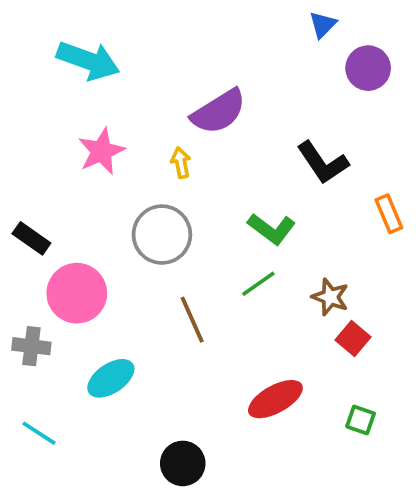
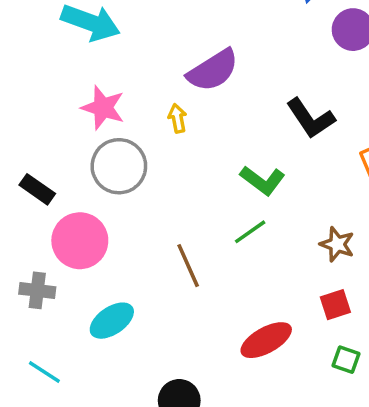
pink star: (101, 151) -> (103, 108), turned -30
gray circle: (162, 235) -> (119, 166), moved
brown star: (330, 297) -> (337, 244), moved
red square: (353, 339) -> (335, 305), moved, turned 32

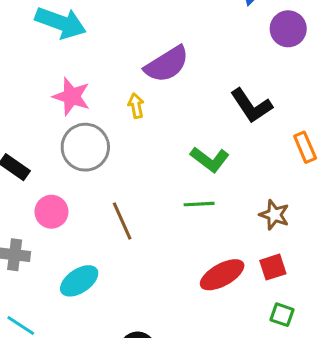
green line: (250, 232) -> (199, 204), turned 32
pink circle: (80, 241) -> (51, 212), size x0.7
brown line: (188, 266) -> (122, 221), moved
red ellipse: (266, 340) -> (222, 275), moved

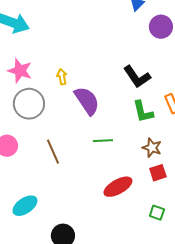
purple semicircle: (167, 64) -> (87, 101), moved, turned -92
green L-shape: (210, 159) -> (143, 112), moved, turned 40
red square: (273, 267) -> (158, 173), moved
cyan ellipse: (79, 281) -> (25, 206), moved

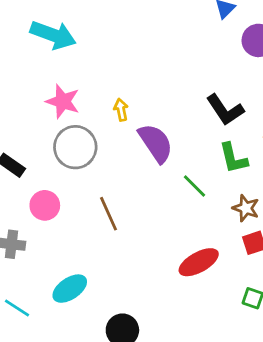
green line: (103, 141) -> (195, 186), moved, turned 48

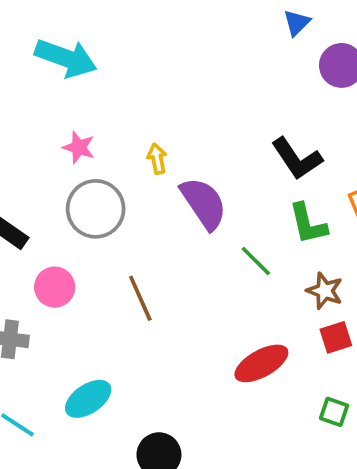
pink star: (63, 101) -> (79, 147), size x0.7

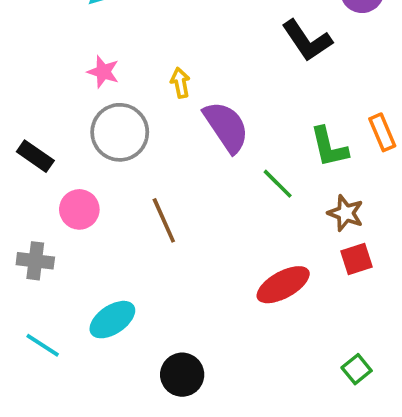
black L-shape: (297, 159) -> (307, 41), moved
green square: (334, 412) -> (357, 369), moved, turned 32

